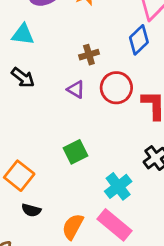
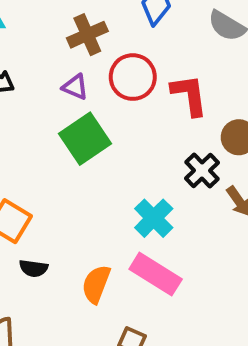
brown cross: (89, 55) -> (87, 35), size x1.4
green square: (76, 152) -> (85, 139), moved, size x1.4

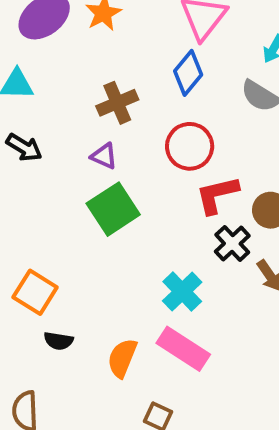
red circle: (133, 77) -> (190, 146), moved
red L-shape: (189, 95) -> (217, 195), moved, turned -96

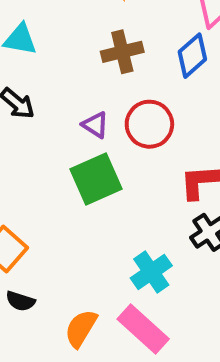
brown cross: (117, 103) -> (122, 52), moved
red circle: (190, 146) -> (149, 124), moved

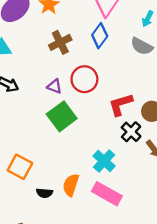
black semicircle: (20, 301) -> (44, 193), moved
orange semicircle: (81, 328) -> (71, 185), moved

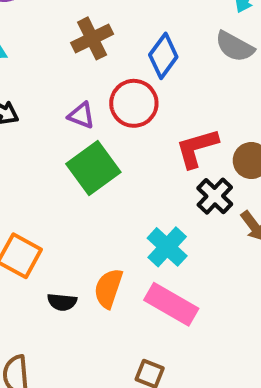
blue diamond: (100, 36) -> (163, 56), moved

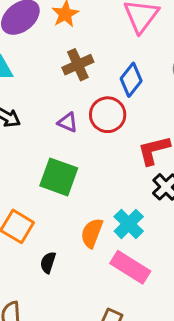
green square: (93, 168) -> (59, 177), moved, turned -36
orange semicircle: (108, 288) -> (92, 233), moved
black semicircle: (62, 302) -> (48, 263), turned 100

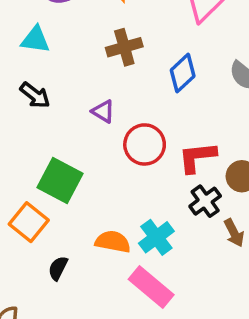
red circle: (108, 115) -> (145, 144), moved
green square: (59, 177) -> (60, 180), moved
orange semicircle: (92, 233) -> (113, 242), turned 72

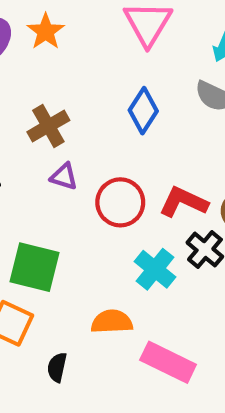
brown cross: (124, 47) -> (48, 126), moved
red L-shape: (197, 157) -> (183, 202), turned 45
cyan cross: (156, 237) -> (155, 269), moved

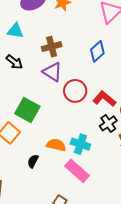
purple triangle: (64, 177) -> (52, 72), size x1.5
cyan cross: (155, 269) -> (80, 144), moved, turned -36
black semicircle: (57, 367) -> (33, 161), moved

